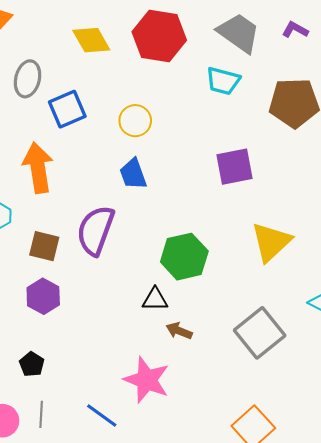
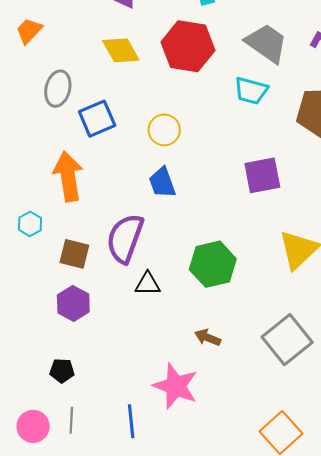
black triangle: (155, 299) -> (148, 284), moved
black pentagon: (32, 364) -> (62, 371), turned -30
blue line: (102, 415) -> (131, 421), turned 48

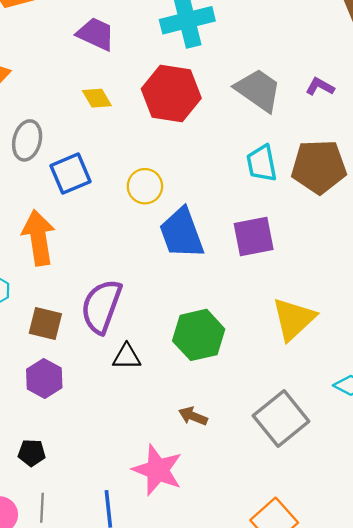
yellow diamond: (121, 50) -> (97, 98), size x0.7
cyan trapezoid: (251, 91) -> (262, 163), moved, turned 64
blue trapezoid: (162, 183) -> (182, 233), moved, size x1.5

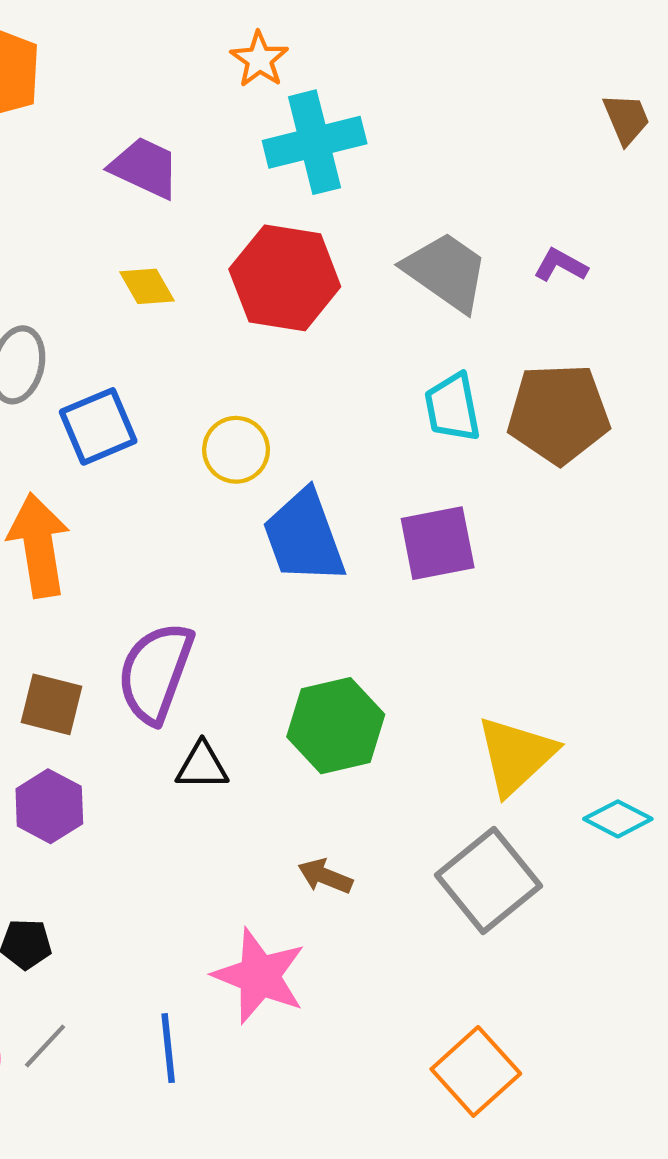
yellow triangle: (294, 319) -> (516, 755), moved
gray line: (42, 508) -> (45, 1046), turned 40

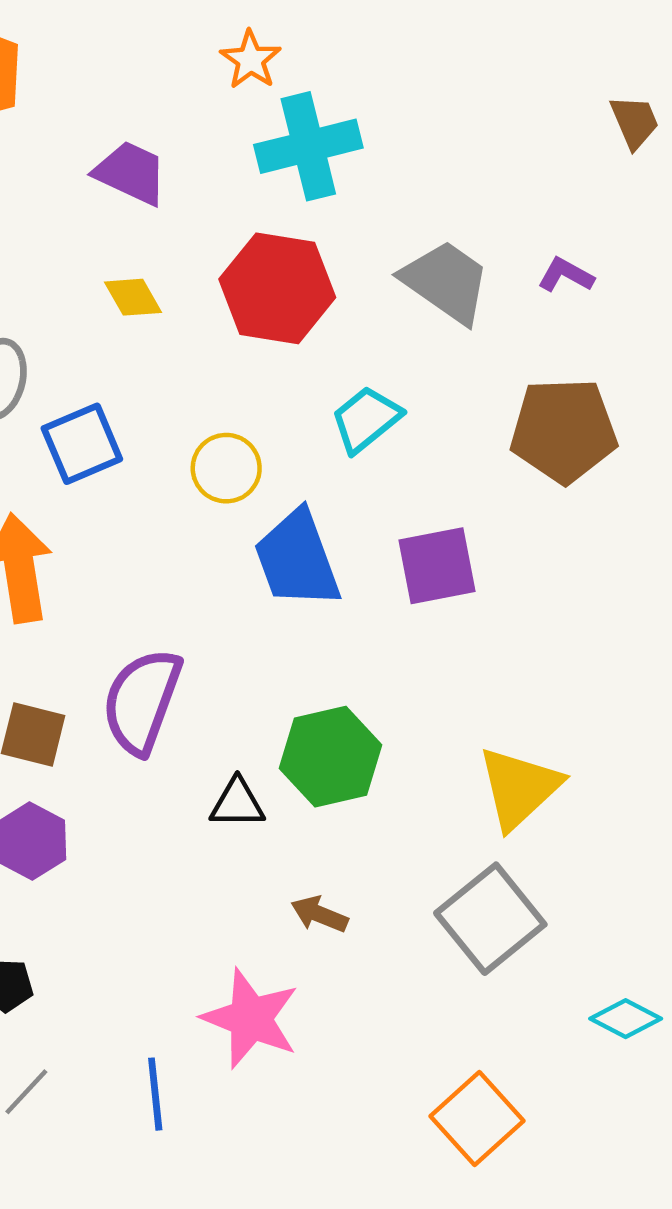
cyan trapezoid: (452, 407) -> (366, 419), moved, turned 62
black triangle: (202, 766) -> (237, 803), moved
cyan diamond: (618, 819) -> (626, 1019), moved

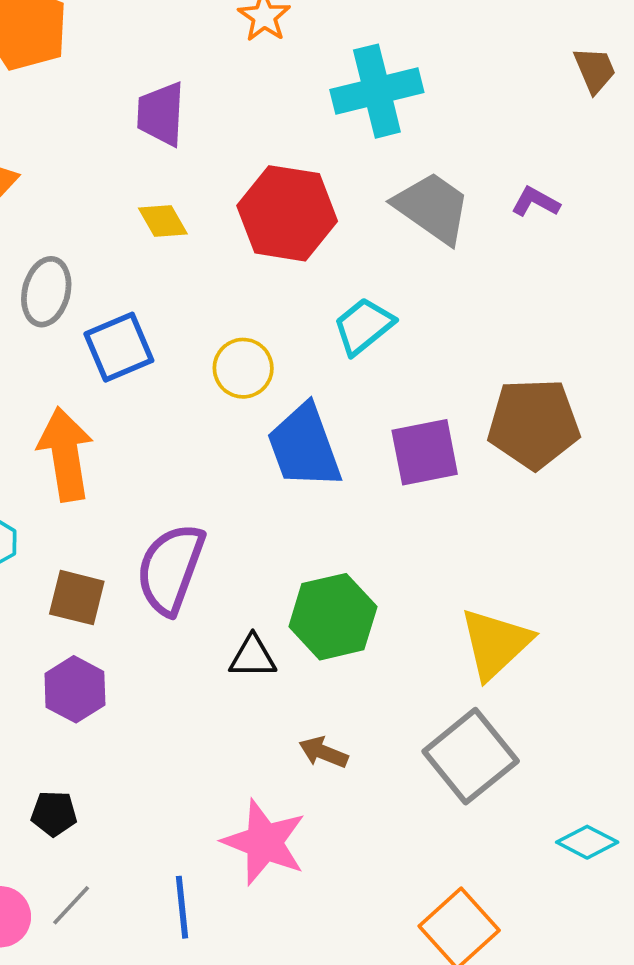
cyan cross: (308, 146) -> (377, 91), moved
purple trapezoid: (131, 173) -> (161, 114), turned -112
brown pentagon: (564, 430) -> (534, 424), moved

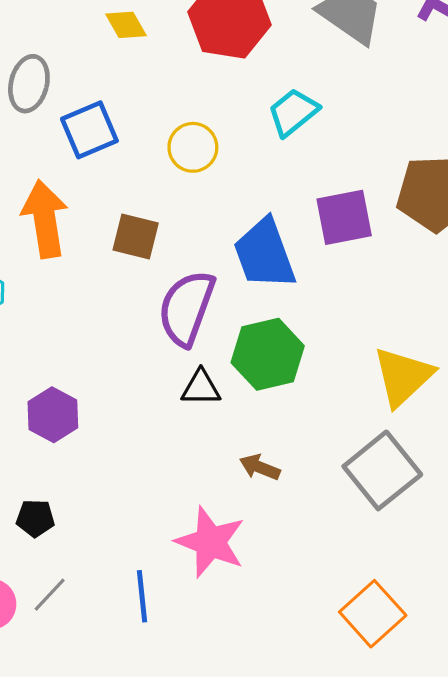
blue trapezoid: (304, 447) -> (265, 254), moved
purple semicircle: (170, 569) -> (187, 308), moved
brown square: (77, 598) -> (136, 236), moved

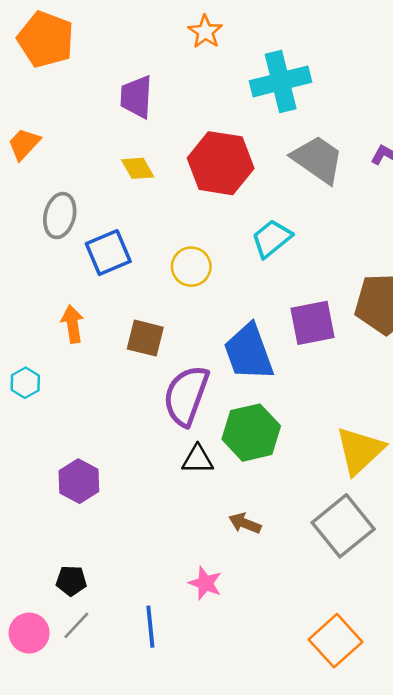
orange arrow: (45, 219) -> (72, 324), size x0.6
black pentagon: (35, 518) -> (71, 581), moved
pink star: (210, 542) -> (205, 583), size x0.6

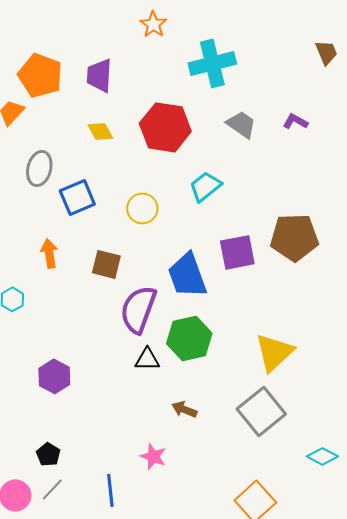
orange pentagon: (46, 39) -> (40, 75), moved
gray trapezoid: (318, 159) -> (241, 124), size x0.7
black pentagon: (71, 581) -> (48, 454), turned 30

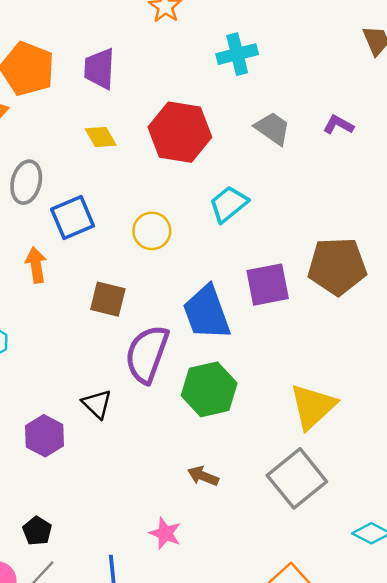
cyan cross: (212, 63) -> (237, 54), size x0.7
orange arrow: (49, 253) -> (36, 265), moved
black triangle: (147, 359) -> (97, 404), moved, turned 44

